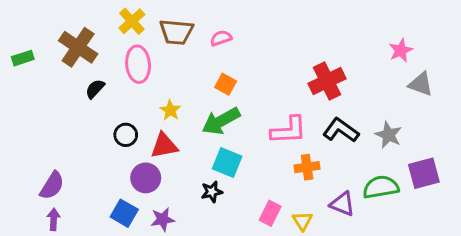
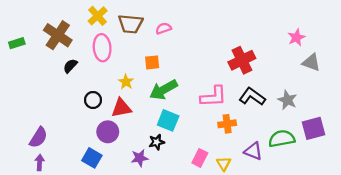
orange square: (226, 84) -> (152, 62), moved, turned -35
purple star: (163, 219) -> (140, 158), moved

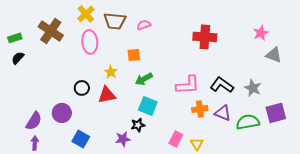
red cross: (242, 60) -> (205, 37), moved, turned 30
black semicircle: (70, 66) -> (18, 58), moved
green arrow: (163, 90) -> (144, 79), size x0.7
purple circle: (108, 132) -> (62, 113), moved
purple triangle: (253, 151) -> (223, 113), moved

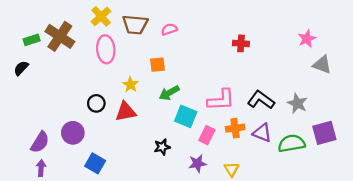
red cross: (205, 37) -> (241, 43), size x0.6
green rectangle: (15, 38) -> (32, 40), moved
cyan square: (148, 106) -> (186, 116), moved
purple star: (123, 139) -> (197, 163), moved
pink rectangle: (176, 139) -> (207, 135), moved

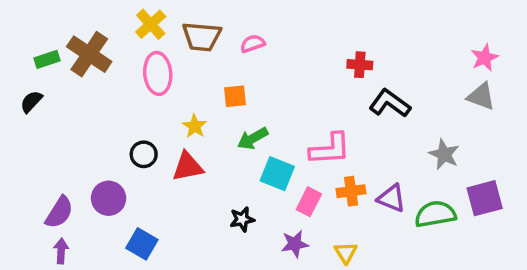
pink star: (307, 39) -> (485, 58), moved
black L-shape: (261, 100) -> (390, 103), moved

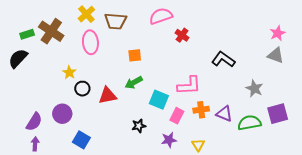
pink semicircle: (253, 44) -> (161, 16), moved, size x1.6
red cross: (360, 65) -> (182, 35), moved, turned 32
black semicircle: (31, 102) -> (18, 58), size x1.5
yellow star: (195, 126) -> (69, 72), moved
green arrow: (253, 138) -> (134, 83), moved

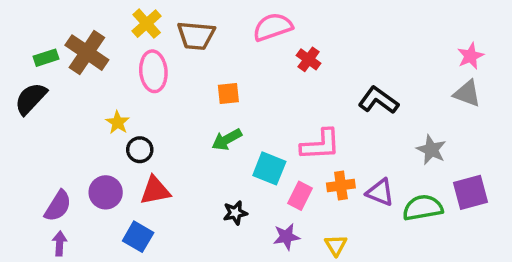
red triangle: (108, 96) -> (155, 191), moved

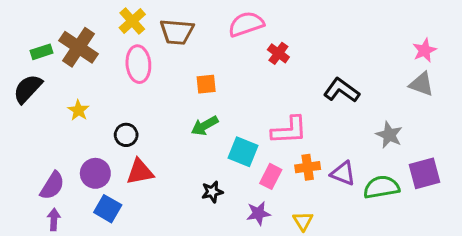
yellow star: (118, 122) -> (78, 110), moved
blue square: (138, 237) -> (108, 209), moved

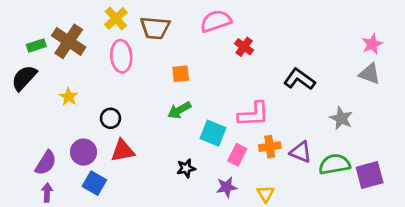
purple square: (425, 173) -> (370, 175), moved

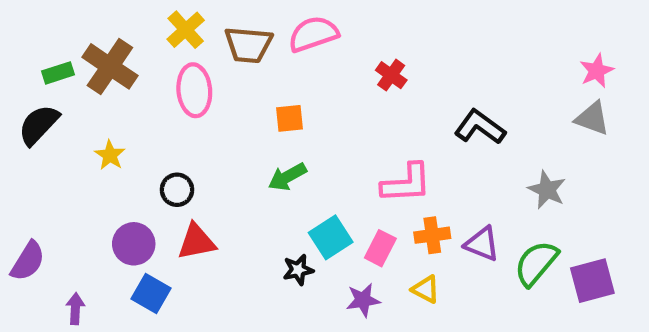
pink semicircle: (216, 21) -> (313, 34), moved
cyan square: (213, 133) -> (331, 237), moved, turned 35
purple semicircle: (46, 163) -> (28, 261), moved
green semicircle: (334, 164) -> (536, 263), turned -40
yellow triangle: (266, 194) -> (426, 289), moved, turned -30

